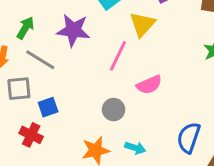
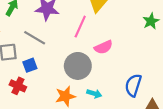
gray line: (40, 60) -> (35, 38), moved
gray circle: (114, 110) -> (78, 66), size x1.6

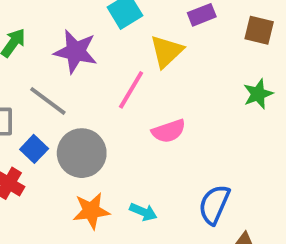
blue square: (30, 65) -> (34, 149), turned -32
gray circle: (78, 66) -> (82, 153), moved

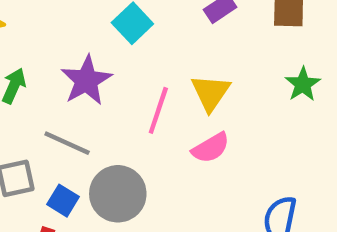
purple star: (76, 51) -> (86, 80), turned -30
yellow triangle: (167, 51) -> (210, 93), moved

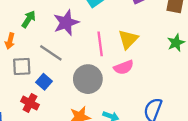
pink line: (158, 110) -> (100, 44), turned -35
gray circle: (118, 194) -> (88, 79), moved

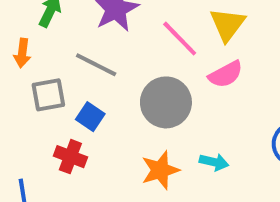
pink line: (100, 44) -> (180, 39), turned -30

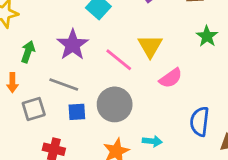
pink semicircle: (226, 74) -> (171, 78), moved
blue square: (90, 117) -> (77, 112), moved, turned -30

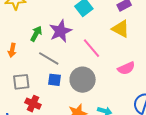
yellow triangle: (150, 46) -> (121, 29), moved, turned -42
green arrow: (28, 52) -> (36, 34), moved
gray square: (34, 109) -> (21, 82), moved

